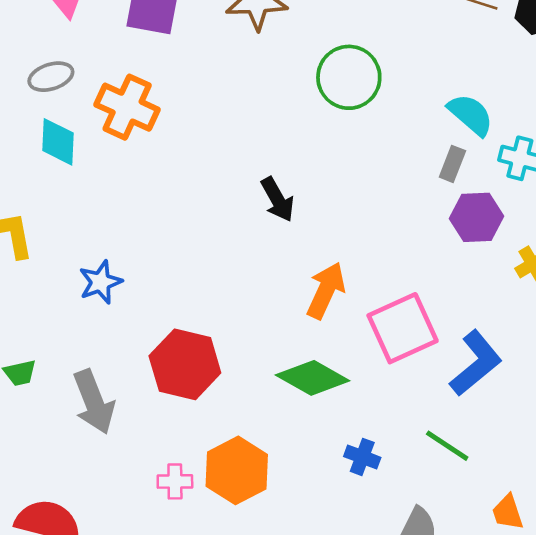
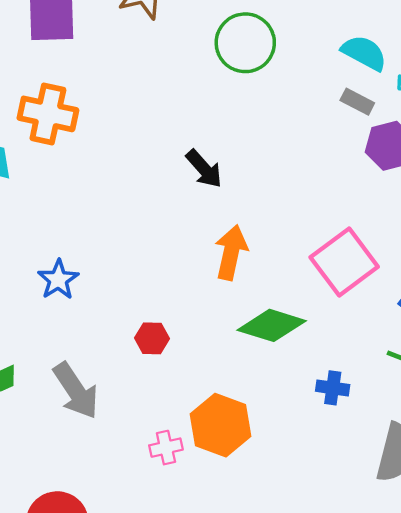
gray rectangle: (452, 164) -> (357, 102), turned -72
orange arrow: (326, 290) -> (231, 252), moved
red hexagon: (185, 364) -> (152, 338), size x0.5

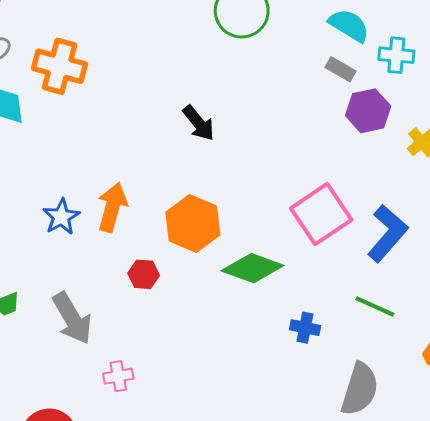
orange arrow: (231, 252) -> (112, 207), moved
orange hexagon: (220, 425) -> (193, 224), moved
pink cross: (166, 448) -> (118, 376), moved

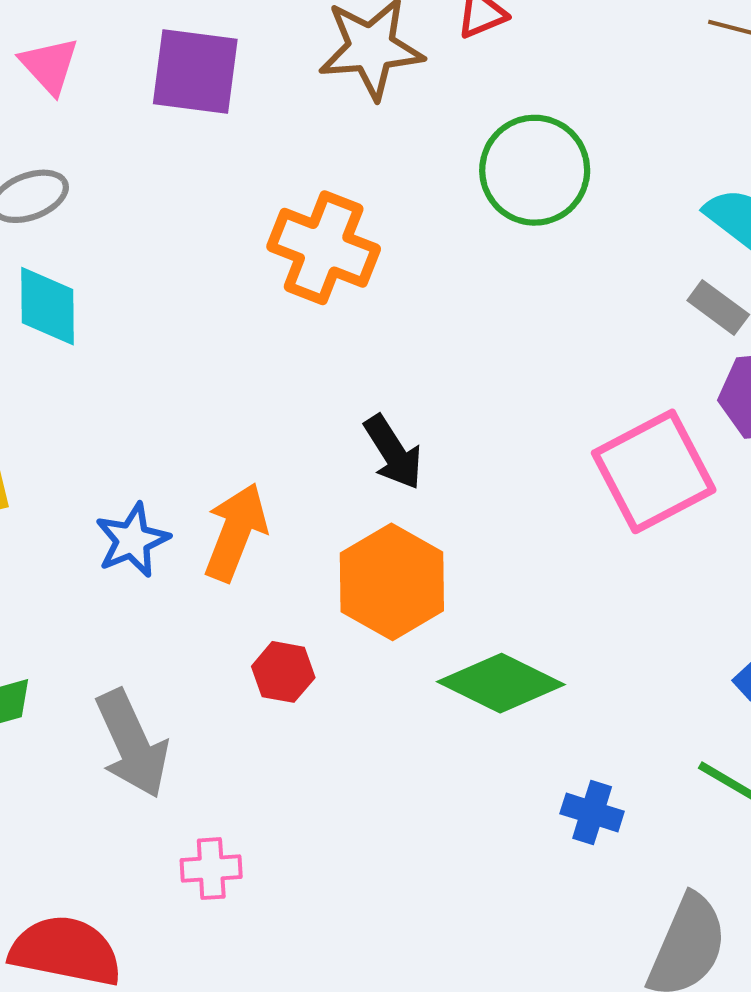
orange cross: (60, 66) -> (324, 248), moved
black arrow: (199, 123) -> (393, 452), moved
pink square: (321, 214) -> (654, 471), moved

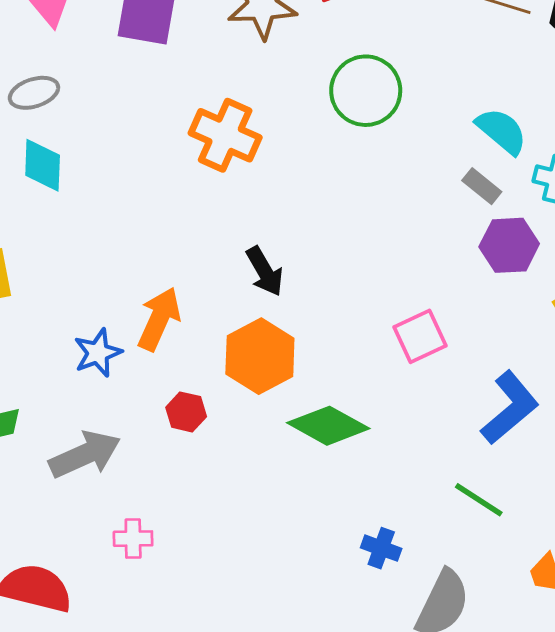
pink square: (654, 471) -> (420, 336), moved, size x0.7
blue star: (132, 540) -> (98, 353), moved
gray arrow: (132, 744) -> (85, 455), turned -92
blue cross: (592, 812) -> (381, 548), moved

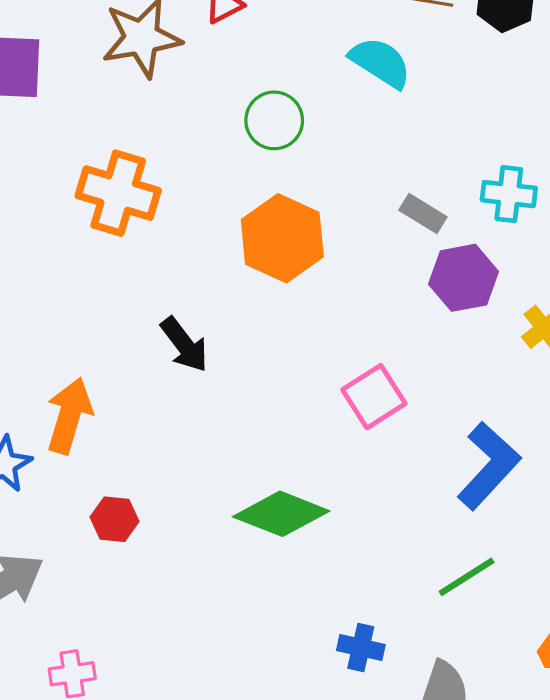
green circle: (366, 91) -> (274, 120), size x0.7
cyan semicircle: (502, 131) -> (380, 62), moved
orange hexagon: (260, 356) -> (282, 238), moved
green line: (479, 500) -> (467, 577), turned -58

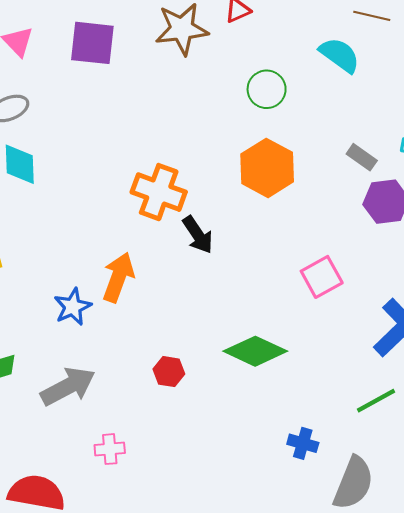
orange cross: (118, 193) -> (159, 192), moved
red hexagon: (115, 519) -> (169, 372), moved

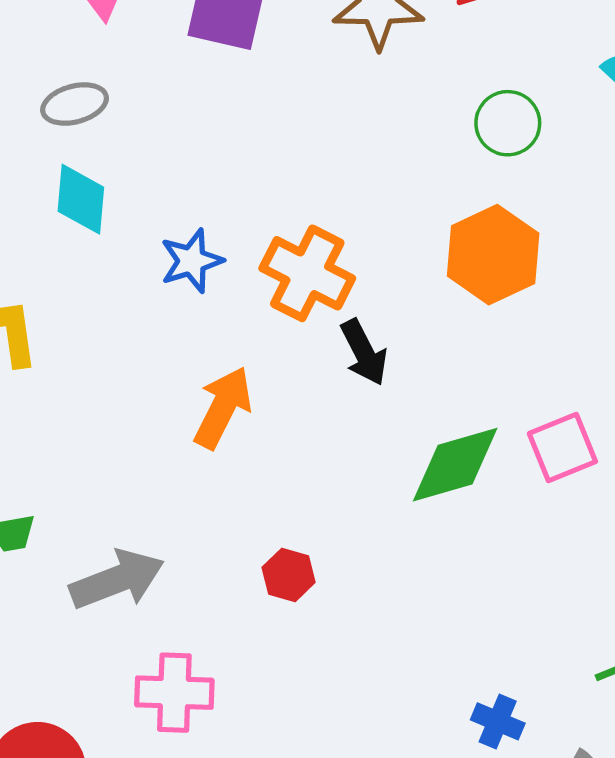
blue star: (73, 307) -> (192, 261), moved
green diamond: (255, 351) -> (455, 465), moved, turned -48
pink cross: (110, 449) -> (174, 693), size x1.5

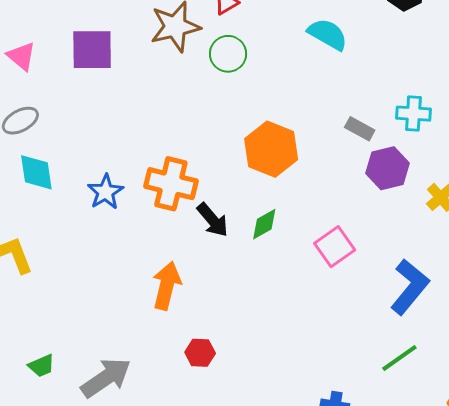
green circle: (508, 123) -> (228, 54), moved
orange arrow: (223, 407) -> (167, 286), moved
green diamond: (455, 465) -> (264, 224), moved, size x0.6

